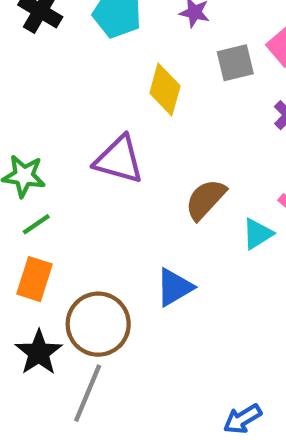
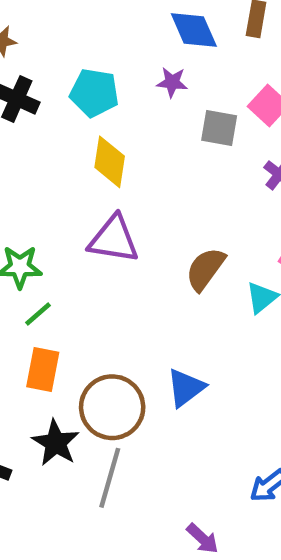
gray square: (235, 63) -> (219, 128), turned 30
yellow diamond: (165, 89) -> (110, 162), moved
blue triangle: (174, 287) -> (186, 388), moved

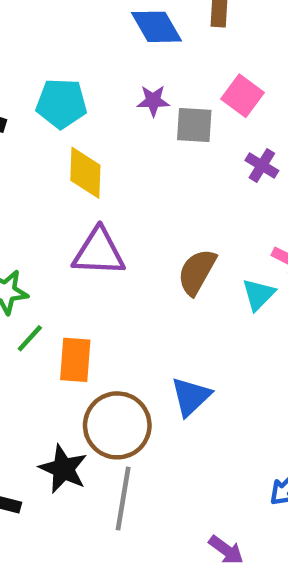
purple star: (172, 82) -> (153, 101), moved
orange rectangle: (43, 369) -> (75, 360), moved

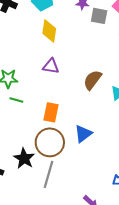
purple triangle: (99, 252) -> (51, 66), size x0.7
green line: (30, 338) -> (16, 100), turned 56
orange rectangle: (75, 360) -> (51, 112), moved

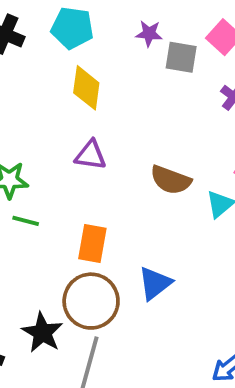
brown semicircle: (92, 80) -> (171, 180), turned -105

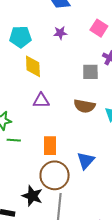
gray square: (181, 57) -> (90, 72), moved

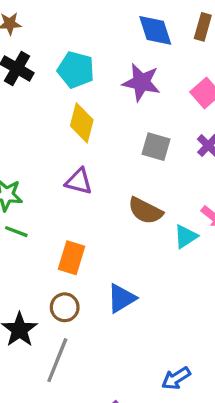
purple star: (60, 33) -> (141, 82), size x1.6
gray square: (90, 72) -> (156, 147), moved
brown circle: (55, 175) -> (65, 307), size x0.6

